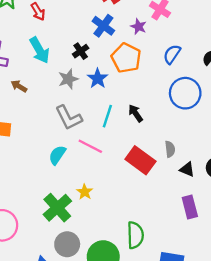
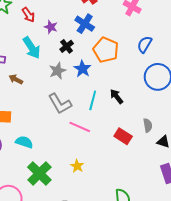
purple star: (139, 27) -> (51, 27), moved
cyan semicircle: (57, 155) -> (24, 142), moved, turned 78
red rectangle: (140, 160) -> (123, 136), size x0.7
green cross: (57, 208) -> (39, 174), moved

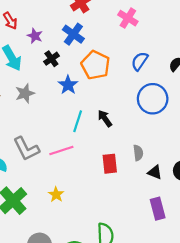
gray star: (58, 71) -> (25, 93), moved
gray L-shape: (60, 104) -> (26, 149), moved
pink line: (80, 127) -> (61, 150), turned -45
red rectangle: (123, 136) -> (110, 164), turned 48

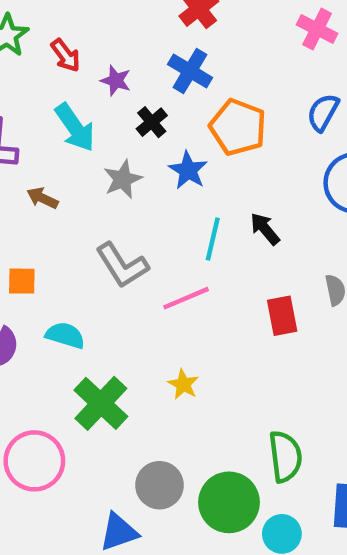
pink cross: (128, 18) -> (317, 29), moved
gray star: (25, 93) -> (123, 179), moved
gray L-shape: (26, 149) -> (122, 265), moved

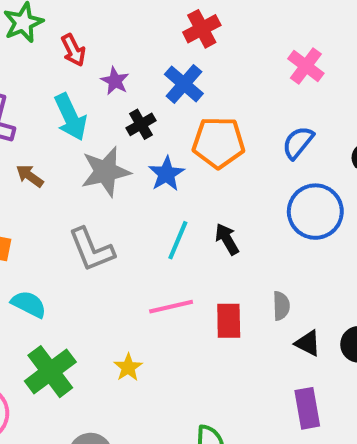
orange pentagon: (238, 127) -> (219, 143), turned -30
gray star: (123, 179) -> (106, 172), size x1.4
pink line: (186, 298) -> (171, 307), moved

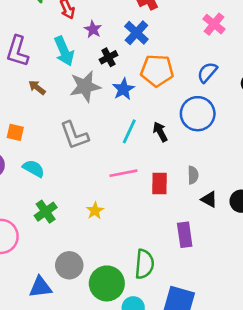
blue circle: (315, 212) -> (198, 114), moved
green cross: (50, 372) -> (46, 212), size x0.7
purple rectangle: (307, 408) -> (185, 235), moved

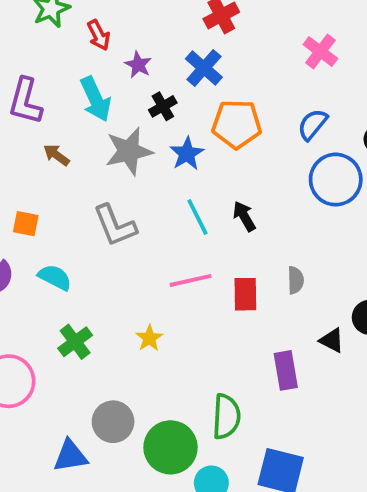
blue circle: (198, 114) -> (336, 180), moved
cyan line: (129, 131) -> (197, 217), turned -50
black triangle: (209, 199) -> (332, 340), moved

